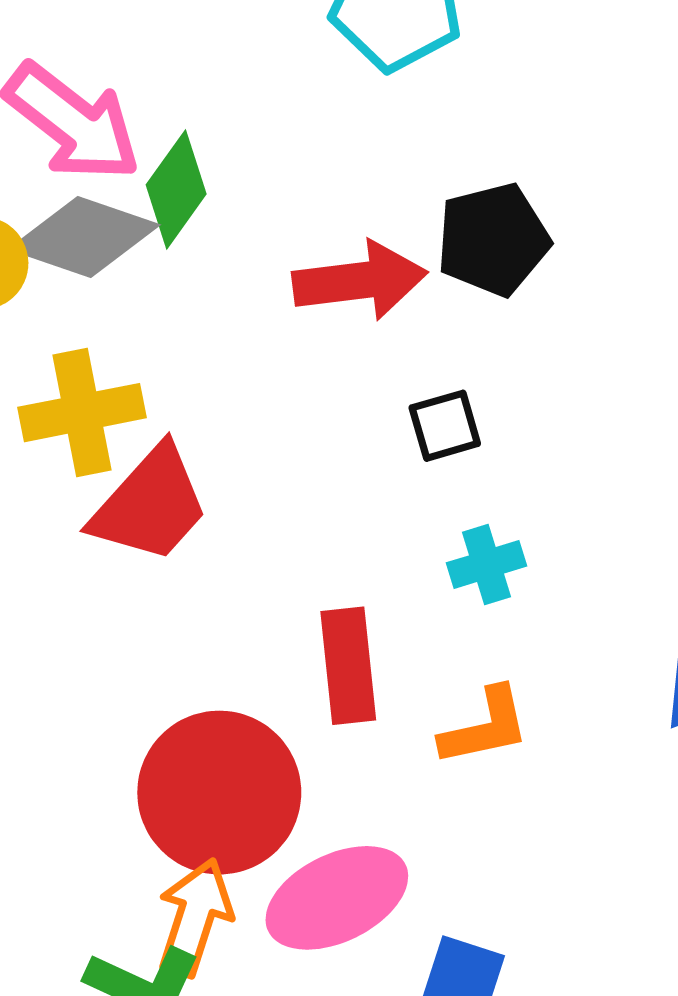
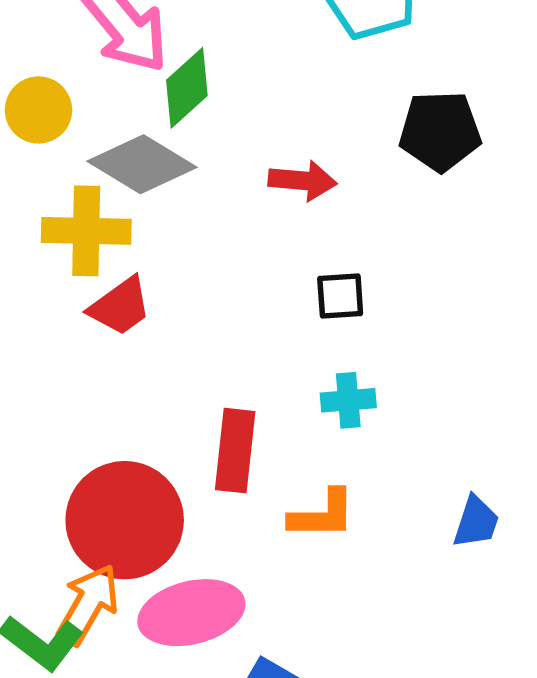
gray diamond: (84, 237) -> (142, 164), moved
black pentagon: (493, 239) -> (440, 131), moved
red arrow: (360, 281) -> (303, 181), size x0.7
red trapezoid: (150, 505) -> (120, 306), size x0.7

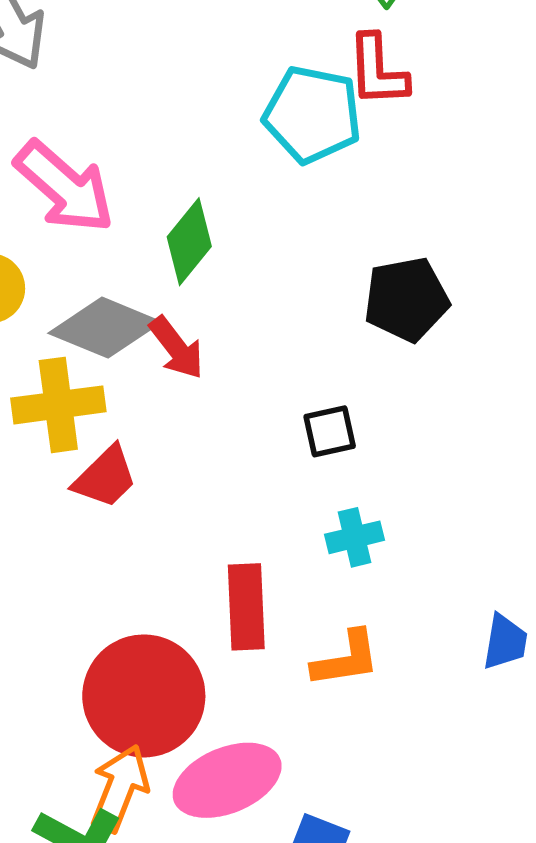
green diamond: (187, 88) -> (189, 242), moved
black pentagon: (440, 131) -> (406, 299), moved
red arrow: (303, 181) -> (176, 348), moved, turned 56

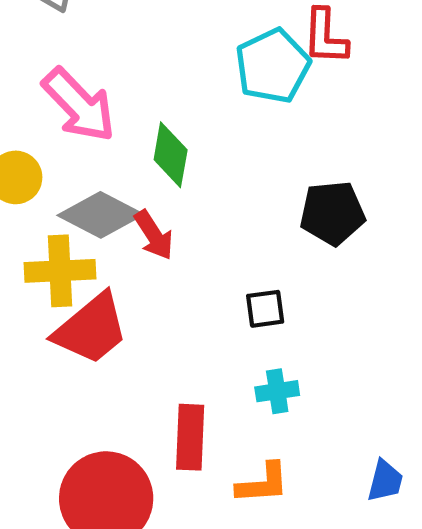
cyan pentagon: (312, 115) -> (273, 66), turned 30
green diamond: (189, 242) -> (171, 155), turned -34
red trapezoid: (105, 477) -> (91, 329), size x1.5

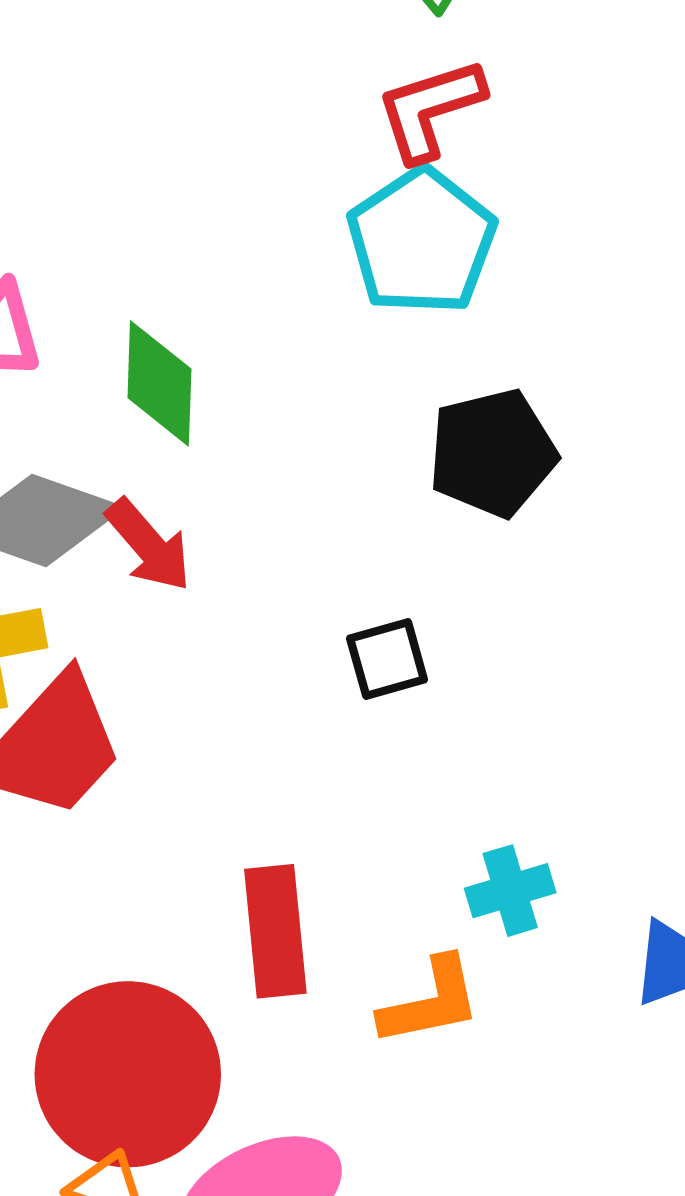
red L-shape: (325, 37) -> (430, 109), turned 78
cyan pentagon: (273, 66) -> (422, 241), moved
cyan cross: (277, 391) -> (510, 891), moved

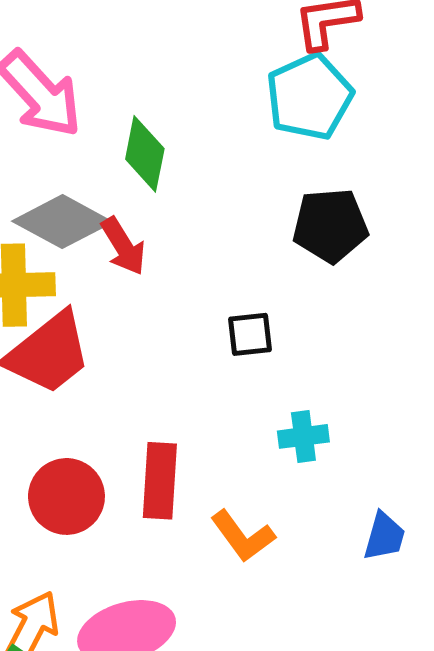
cyan cross: (510, 891) -> (303, 436), moved
orange L-shape: (430, 1002) -> (243, 536), turned 56
red circle: (128, 1074) -> (66, 496), moved, size x0.7

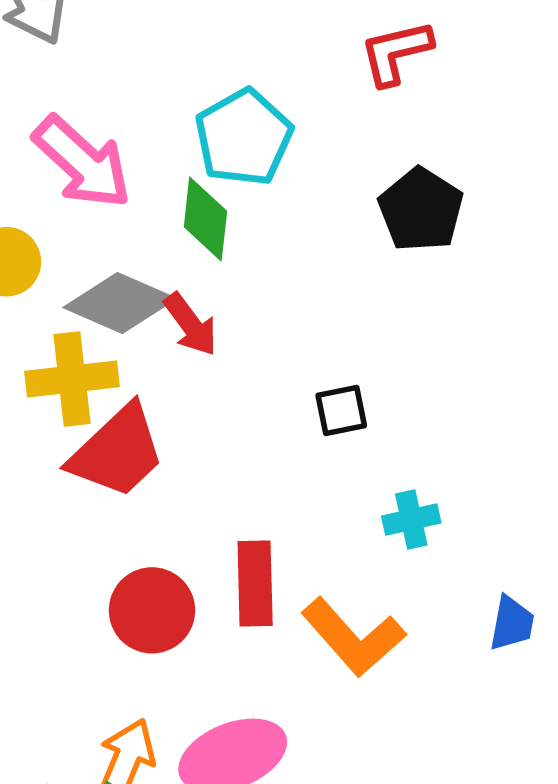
cyan pentagon: (309, 97) -> (244, 137), moved
black pentagon: (330, 225) -> (421, 210), moved, turned -30
orange L-shape: (243, 536) -> (353, 637), size x1.4

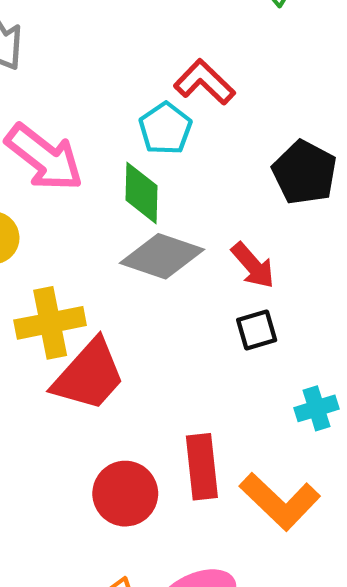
red L-shape: (396, 53) -> (204, 82), moved, turned 62
cyan pentagon: (244, 137) -> (165, 129), size x0.7
gray diamond: (120, 303) -> (162, 256), moved
red arrow: (191, 324) -> (253, 265), moved

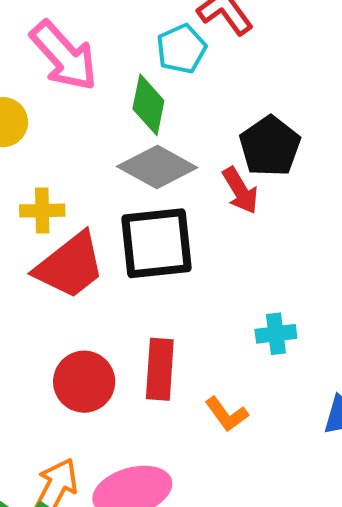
black pentagon: (305, 172) -> (270, 146), moved
yellow cross: (50, 323) -> (42, 211), size x0.7
black square: (257, 330) -> (156, 243), moved, size x2.0
orange L-shape: (280, 501) -> (227, 414), size x0.6

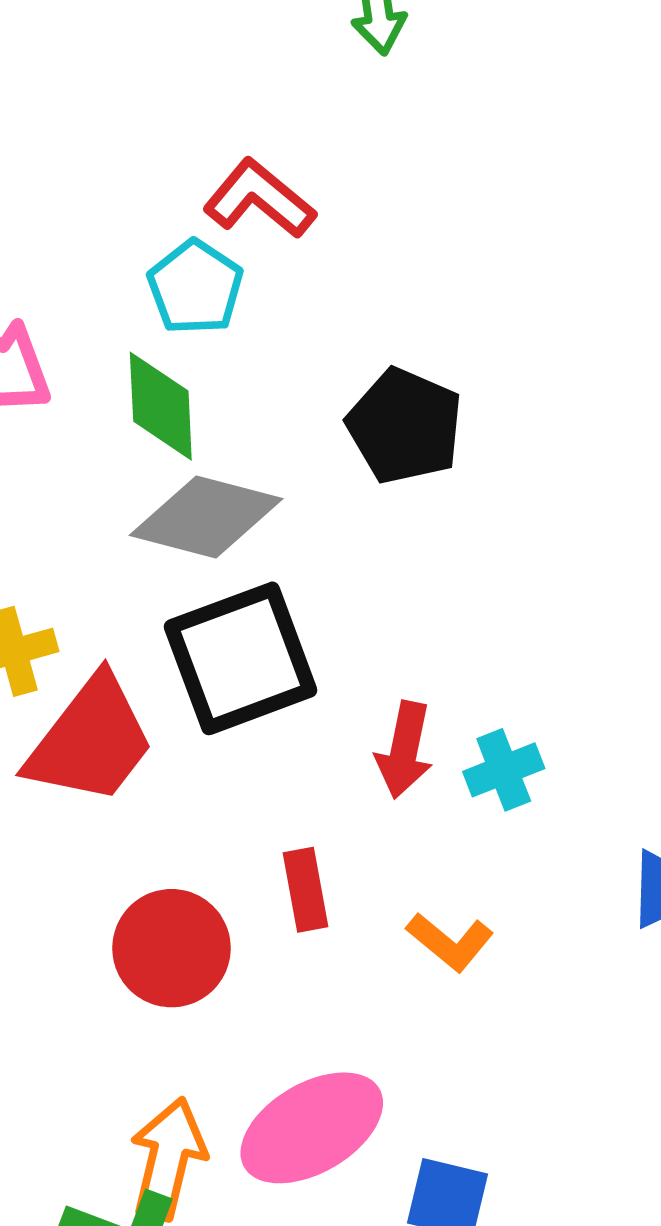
red arrow: (240, 190) -> (404, 750), moved, turned 57
red rectangle: (160, 369) -> (306, 890), size x0.7

